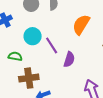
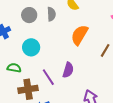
purple line: (52, 45) -> (48, 77), moved

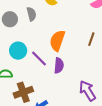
orange semicircle: (80, 35) -> (57, 41), moved
purple line: (48, 77) -> (39, 59), moved

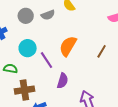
gray semicircle: (31, 14) -> (48, 15), turned 72
purple semicircle: (59, 66) -> (63, 81), moved

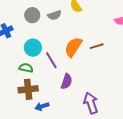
brown line: (102, 51) -> (97, 46), moved, turned 40
green semicircle: (10, 69) -> (26, 68), moved

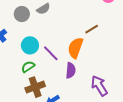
orange semicircle: (73, 47) -> (75, 48), moved
green semicircle: (26, 68) -> (28, 67), turned -32

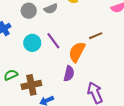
purple line: (51, 53) -> (53, 41), moved
green semicircle: (28, 67) -> (11, 75), moved

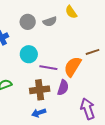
purple line: (53, 41) -> (48, 68), moved, turned -48
brown cross: (31, 85) -> (40, 90), moved

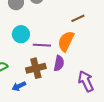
brown line: (93, 52) -> (78, 18), moved
blue arrow: (39, 113) -> (19, 86), moved

